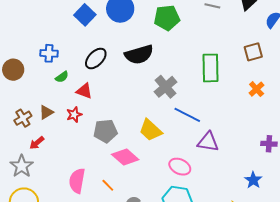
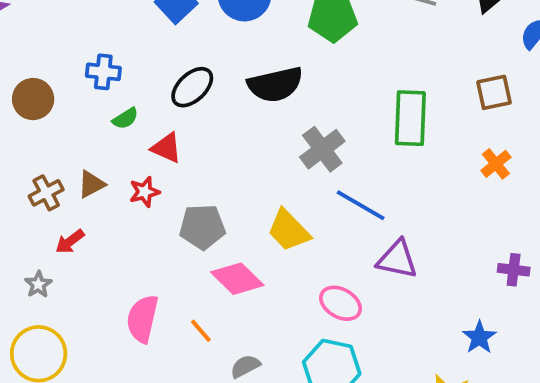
gray star: (22, 166) -> (38, 284), size x0.6

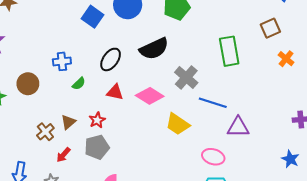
red triangle: (166, 148) -> (115, 92), moved
orange cross: (496, 164) -> (286, 59), moved
gray pentagon: (202, 227) -> (97, 147), moved
pink diamond: (237, 279) -> (150, 96), moved

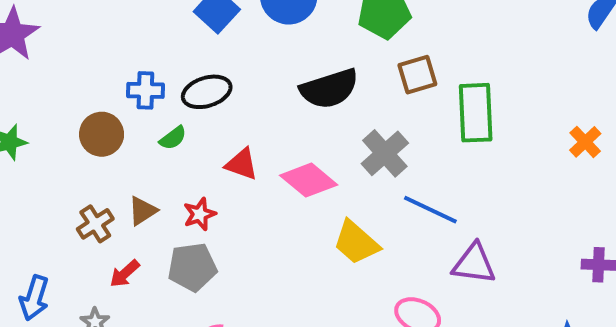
brown square: (270, 28) -> (417, 75), moved
black ellipse: (111, 59) -> (207, 92), moved, turned 30
brown circle: (28, 84) -> (102, 134), moved

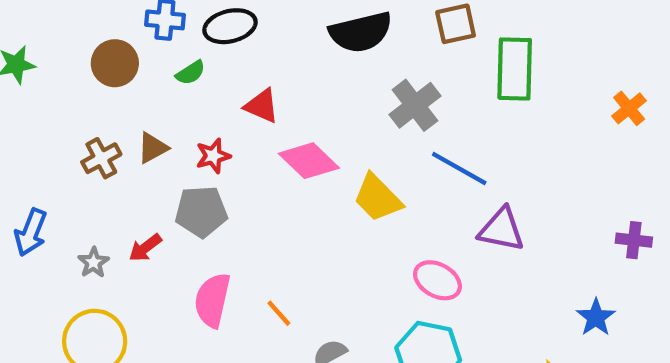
pink diamond: (309, 180) -> (309, 161), moved
red arrow: (125, 274) -> (145, 248), moved

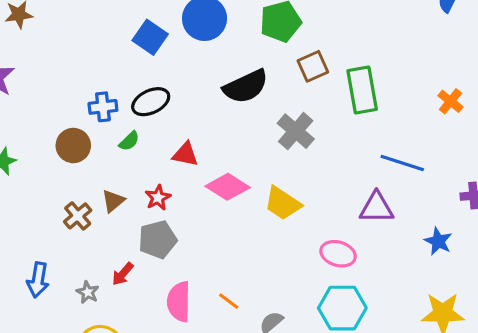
blue line: (459, 169) -> (402, 163), moved
blue star: (596, 317) -> (438, 241), moved

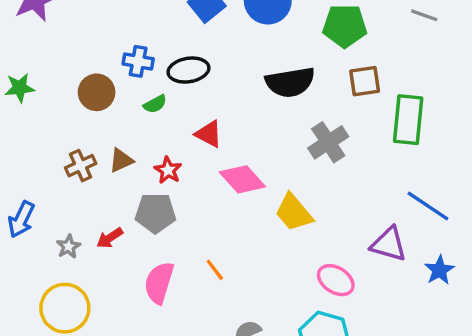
red star: (158, 198) -> (168, 170), turned -30
blue star: (438, 241) -> (439, 270), moved
orange line: (229, 301) -> (215, 270), moved

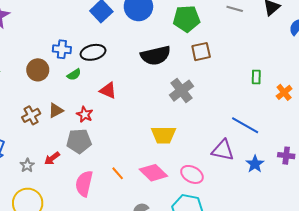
green rectangle: (408, 120) -> (256, 77), moved, size x0.5
pink diamond: (242, 179) -> (153, 173), moved
yellow trapezoid: (294, 212) -> (163, 135), turned -45

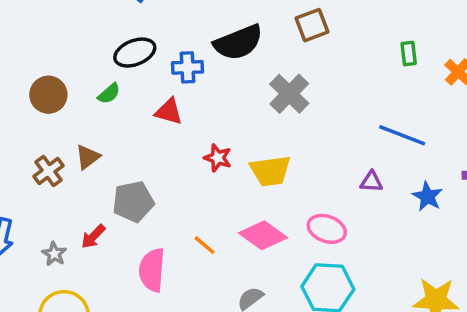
blue cross: (62, 49) -> (187, 67), moved
red star: (85, 114) -> (218, 158), moved
purple triangle: (223, 150) -> (371, 182), size x0.6

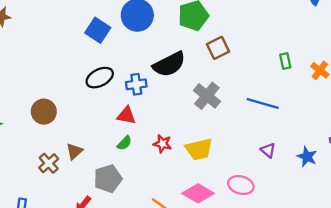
green semicircle: (109, 94) -> (124, 143), moved
blue line: (402, 135) -> (263, 103), moved
purple triangle: (371, 182) -> (268, 150), turned 42

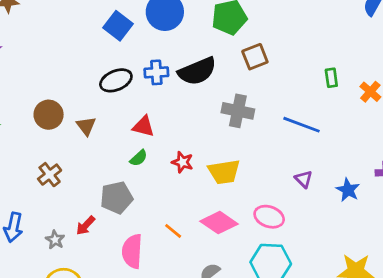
blue cross: (136, 84) -> (156, 72), moved
gray cross: (207, 96) -> (238, 111), turned -32
brown triangle: (74, 151) -> (86, 126), moved, turned -30

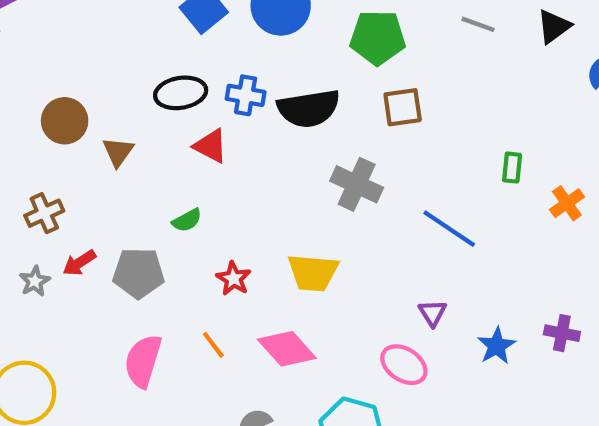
red triangle: (143, 126) -> (211, 146), moved
red star: (182, 162) -> (234, 279), moved
pink ellipse: (269, 217) -> (404, 365), moved
red arrow: (86, 226) -> (79, 263), moved
gray star: (55, 240) -> (35, 281), moved

